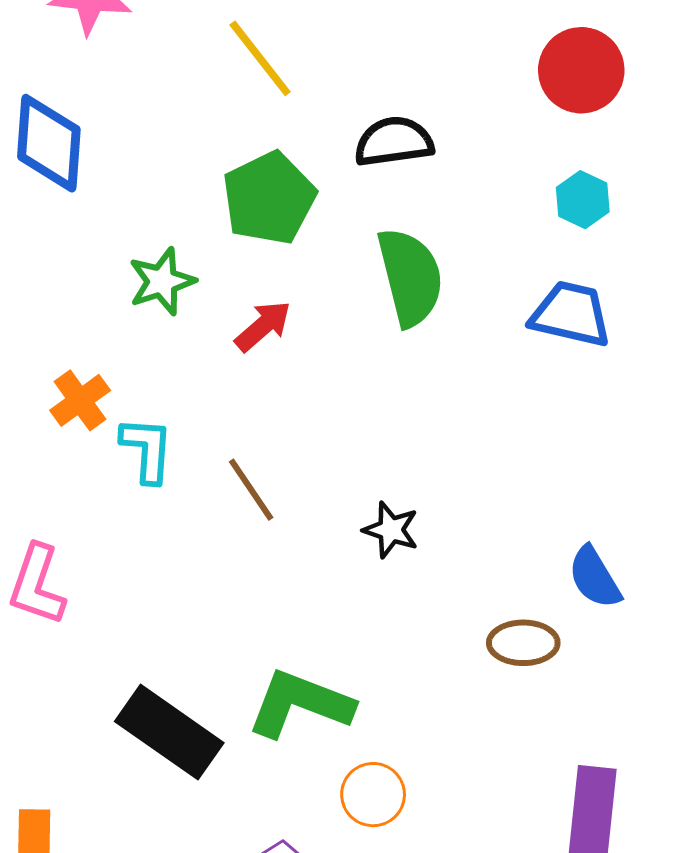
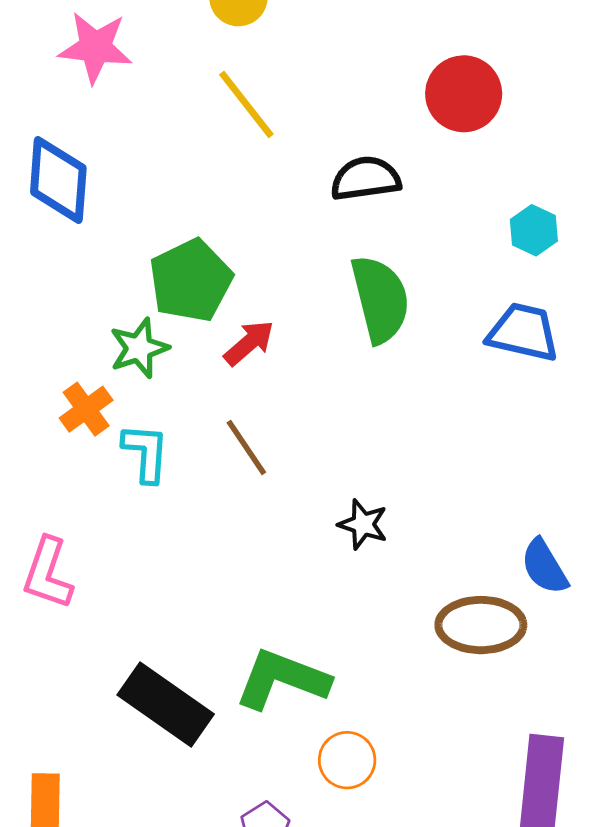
red circle: (581, 70) -> (464, 94), moved
green pentagon: (269, 198) -> (191, 281), moved
green star: (162, 281) -> (139, 348), moved
brown line: (251, 490) -> (246, 447), moved
brown ellipse: (523, 643) -> (481, 625), size x1.4

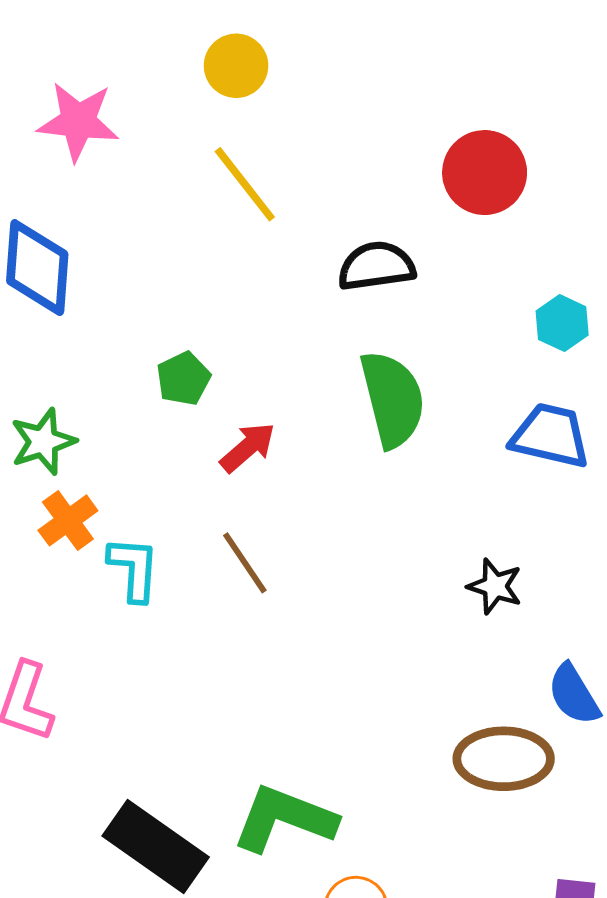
green pentagon: (191, 281) -> (183, 379), size x0.6
green star: (139, 348) -> (43, 442), moved
black star: (363, 524) -> (495, 586), moved

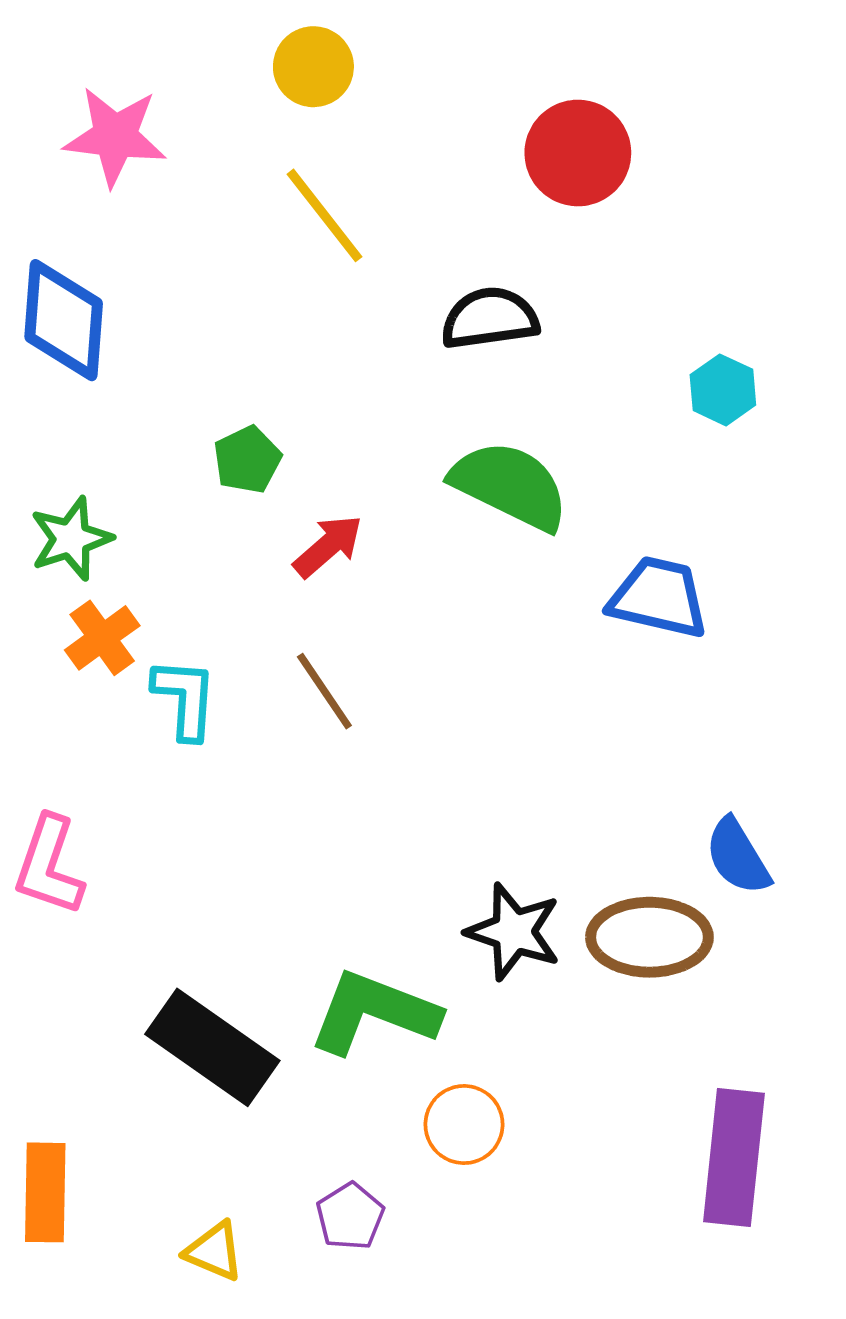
red circle: (485, 173) -> (578, 153), moved
green semicircle: (392, 399) -> (510, 485), turned -50
blue trapezoid: (550, 436) -> (659, 597), moved
black star: (495, 586) -> (514, 932), moved, size x1.4

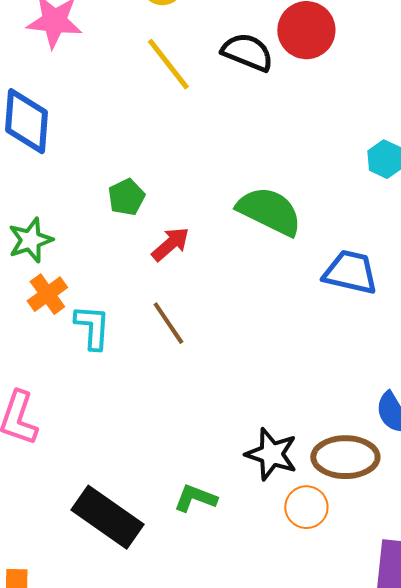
black semicircle: (490, 318) -> (247, 52), moved, turned 30
green L-shape: (374, 1012) -> (195, 498), size x0.6
orange circle: (464, 1125) -> (306, 507), moved

